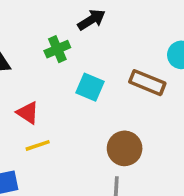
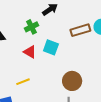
brown rectangle: (147, 83) -> (80, 30), moved, turned -36
red triangle: (28, 113) -> (30, 52), moved

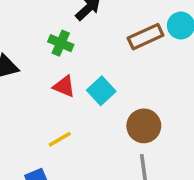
green cross: (31, 27) -> (61, 43), turned -32
cyan square: (51, 47) -> (101, 91), moved, turned 35

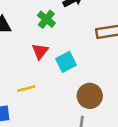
red triangle: (64, 86) -> (40, 51), turned 30

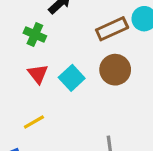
brown circle: (90, 96) -> (115, 70), moved

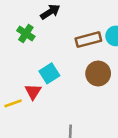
brown circle: (115, 70) -> (98, 73), moved
red triangle: (38, 74) -> (33, 92), moved

